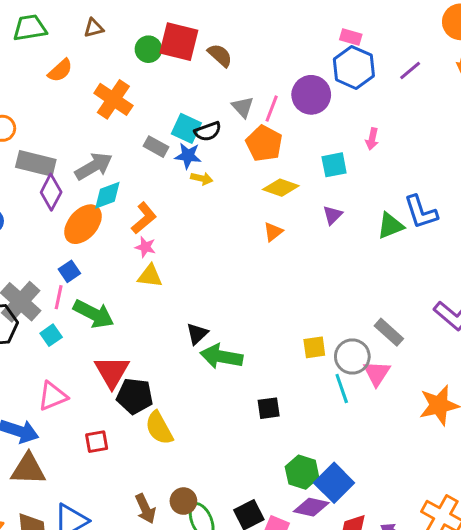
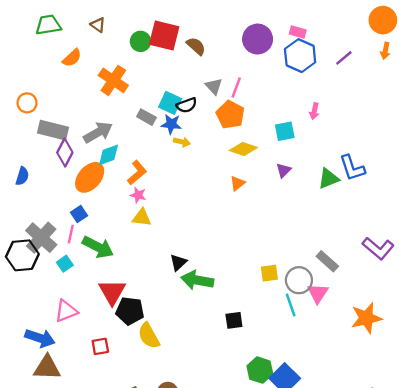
brown triangle: (94, 28) -> (98, 25), turned 49
purple circle: (311, 95) -> (258, 39), moved

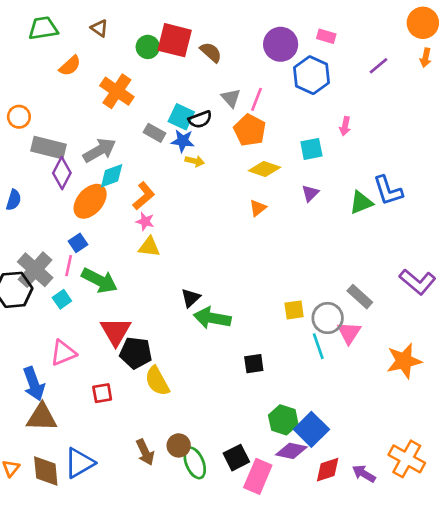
blue hexagon: (300, 56) -> (311, 75), moved
blue arrow: (40, 338) -> (34, 384), turned 52

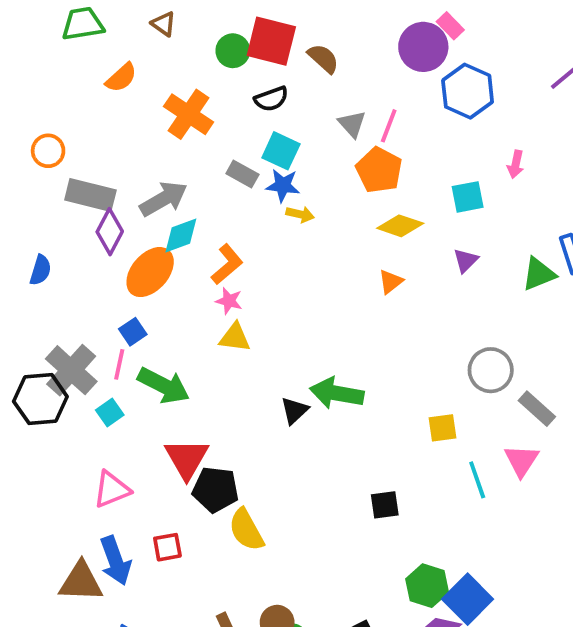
pink rectangle: (326, 36) -> (450, 26), moved, turned 30
black semicircle: (200, 119) -> (271, 99), moved
green arrow: (212, 318) -> (337, 393), moved
gray circle: (328, 318) -> (491, 370), moved
blue arrow: (34, 384) -> (115, 561), moved

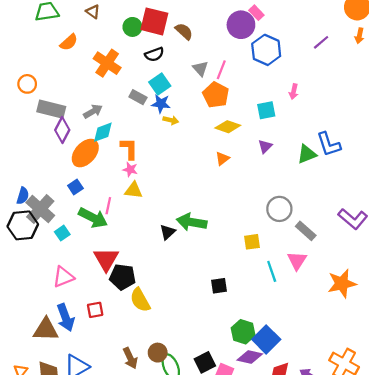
cyan square: (281, 151) -> (160, 84), turned 30
gray arrow: (164, 199) -> (93, 111), size x0.7
orange L-shape: (227, 264) -> (129, 149), turned -50
blue semicircle: (40, 270) -> (23, 196), moved
pink line: (119, 364) -> (108, 206), moved

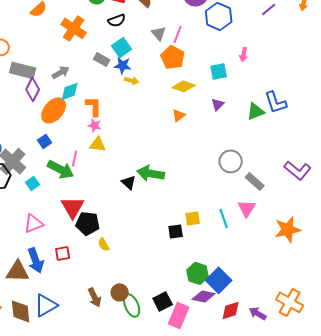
black triangle: (168, 232) -> (129, 182), turned -35
yellow square: (252, 242) -> (193, 218), moved
yellow semicircle: (140, 300) -> (104, 244), size x0.6

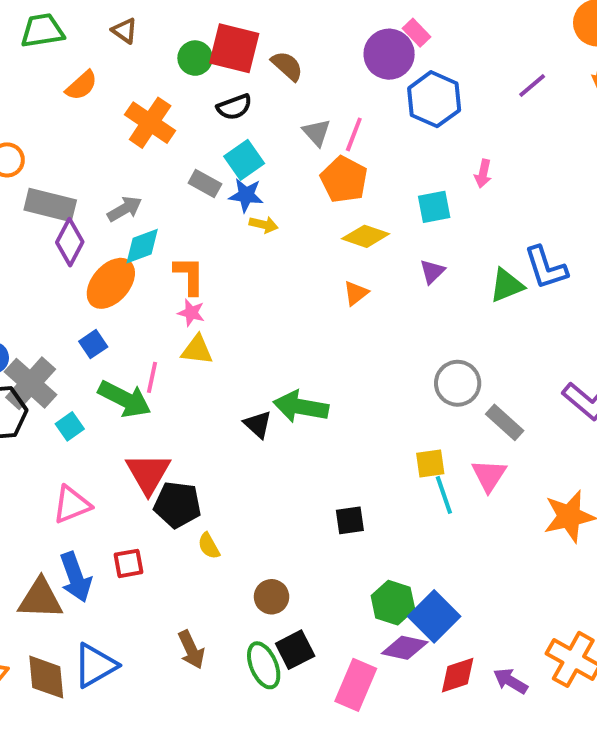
yellow square: (193, 218) -> (430, 464), moved
brown circle: (120, 292) -> (272, 597), moved
black square: (163, 301) -> (295, 650), moved

